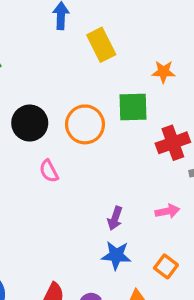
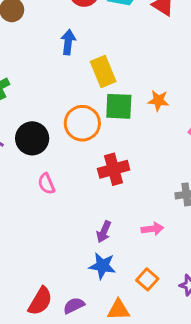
green square: (133, 107) -> (119, 106), moved
orange circle: (85, 124) -> (82, 123), moved
red cross: (173, 143) -> (114, 169), moved

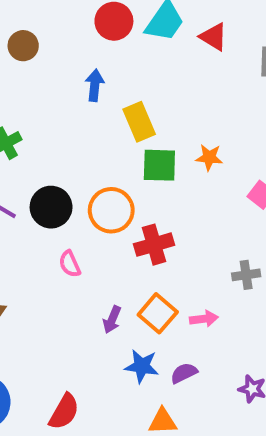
orange circle: (82, 123) -> (111, 210), moved
purple arrow: (104, 232) -> (112, 320), moved
orange square: (147, 279) -> (158, 313), moved, size x1.4
purple semicircle: (74, 306) -> (184, 373), moved

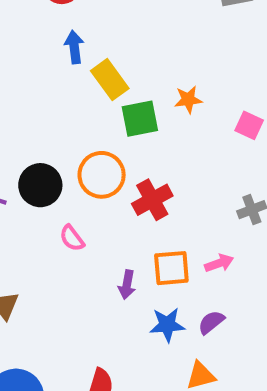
blue arrow: (95, 85) -> (74, 47), moved
orange square: (158, 313) -> (171, 268), turned -33

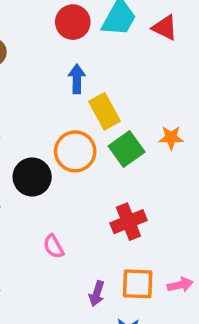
green square: (140, 119) -> (127, 149), turned -32
orange circle: (102, 175) -> (75, 151), moved
black circle: (40, 185) -> (32, 177), moved

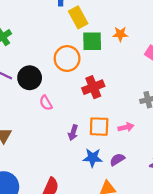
green square: (127, 149) -> (92, 41), turned 35
orange circle: (75, 151) -> (67, 59), moved
black circle: (32, 177) -> (30, 78), moved

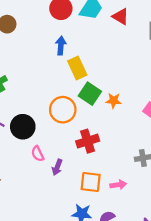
orange star: (120, 34) -> (114, 101), moved
green square: (92, 41) -> (90, 94), turned 30
purple arrow: (73, 133) -> (57, 167), moved

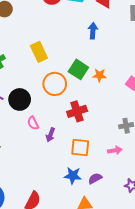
blue arrow: (61, 46) -> (93, 31), moved
yellow rectangle: (77, 68) -> (39, 52), moved
pink arrow: (118, 185) -> (115, 150), moved

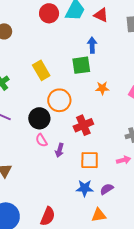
green square: (78, 69) -> (81, 65), moved, turned -36
black circle: (20, 99) -> (39, 118), moved

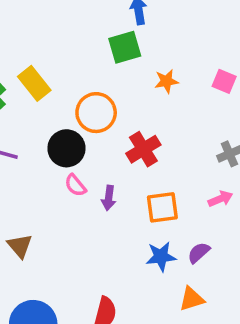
yellow rectangle: (41, 70) -> (34, 83), moved

